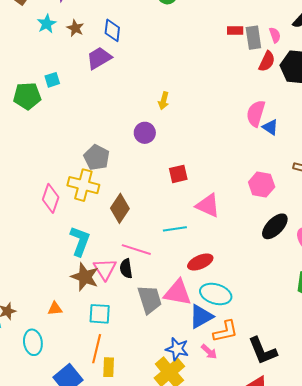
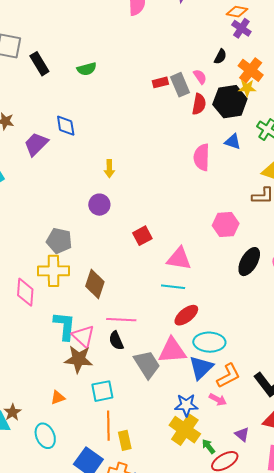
blue diamond: (112, 30) -> (66, 126), moved
blue triangle: (270, 127) -> (233, 142), moved
cyan line: (175, 229) -> (173, 287), moved, turned 30
pink triangle: (105, 269) -> (83, 336), moved

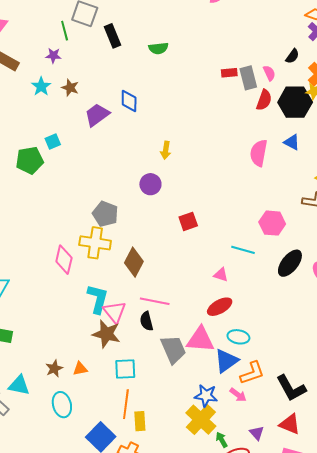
pink triangle: (179, 259) -> (221, 275), moved, size x0.6
cyan line: (173, 287) -> (243, 250), moved
cyan ellipse: (209, 342) -> (238, 337), size x0.7
brown star: (12, 412) -> (54, 369), moved

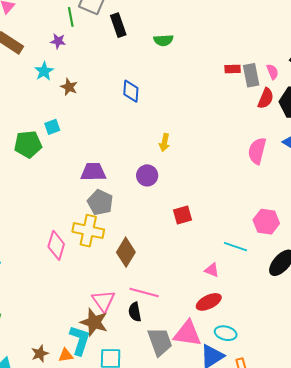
brown star: (70, 88) -> (69, 87), moved
purple trapezoid: (97, 115) -> (93, 172), moved, turned 32
cyan L-shape: (98, 299) -> (80, 340), moved

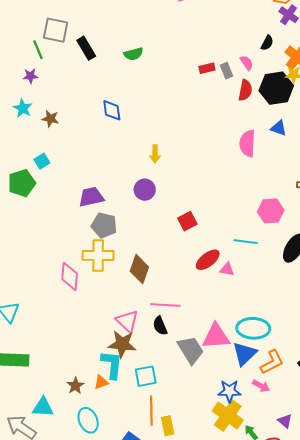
gray rectangle: (251, 75) -> (226, 71), size x0.7
red ellipse: (209, 302) -> (208, 260), moved
cyan ellipse: (226, 333) -> (253, 328), size x1.5

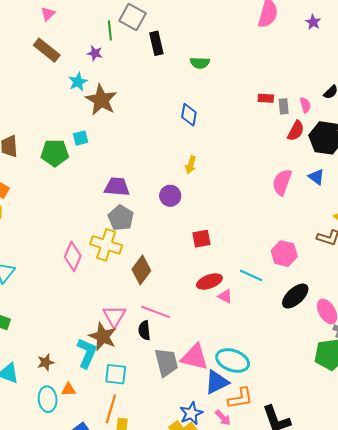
blue diamond: (112, 110) -> (189, 115), moved
brown star: (50, 119) -> (101, 100), size x1.8
orange triangle: (101, 382) -> (68, 390), moved
blue star: (229, 391) -> (191, 413), turned 30

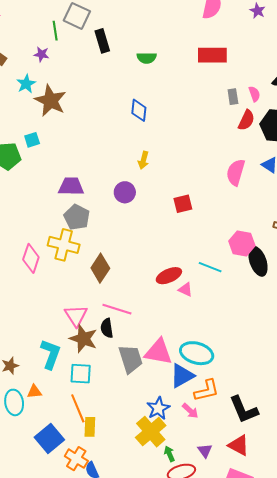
red rectangle: (266, 98) -> (212, 55), moved, size x1.8
red square: (201, 239) -> (183, 204), moved
black ellipse: (295, 296) -> (258, 261), moved, turned -64
brown star: (103, 336) -> (83, 339), moved
orange line: (111, 409) -> (78, 408), turned -36

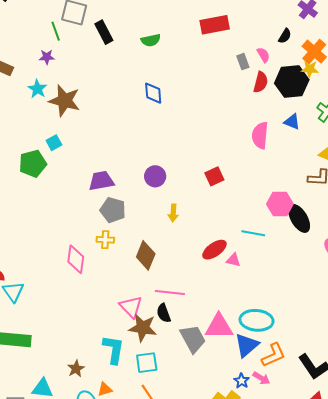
yellow arrow: (143, 160) -> (173, 213), moved
yellow cross: (64, 245) -> (105, 240), size x0.6
blue star: (158, 408) -> (242, 381), moved, size x0.7

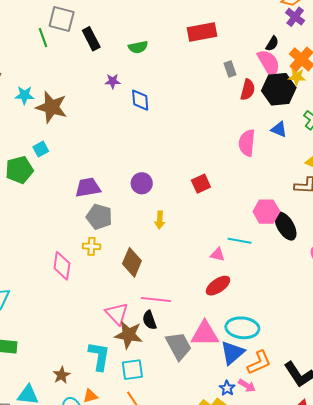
pink semicircle: (263, 55) -> (269, 63), moved, size x1.8
purple star: (47, 57) -> (113, 81), moved
cyan star: (37, 89) -> (24, 95), turned -30
red ellipse: (214, 250) -> (218, 286), moved
pink triangle: (233, 260) -> (218, 255), moved

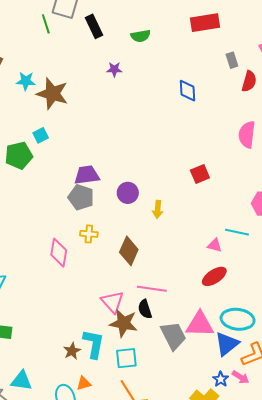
blue diamond: (140, 100) -> (188, 91), moved
purple circle: (142, 183) -> (128, 193), moved
gray pentagon: (99, 217) -> (81, 197), moved
brown star: (62, 375) -> (72, 351), moved

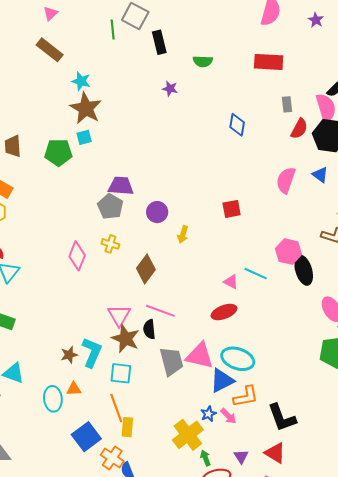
brown star: (52, 94) -> (86, 108), moved

